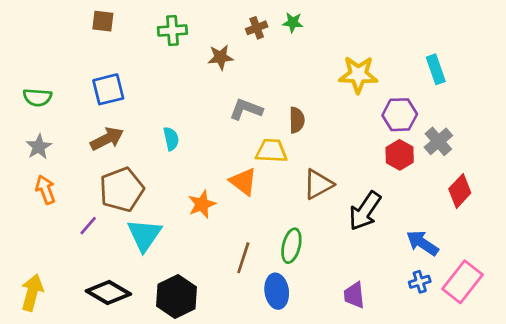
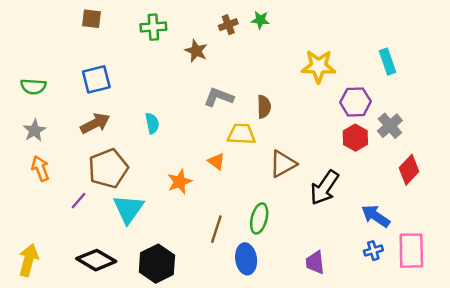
brown star: (221, 57) -> (196, 51), turned 30
orange triangle: (243, 182) -> (216, 161), size x0.7
pink rectangle: (463, 282) -> (411, 251), turned -39

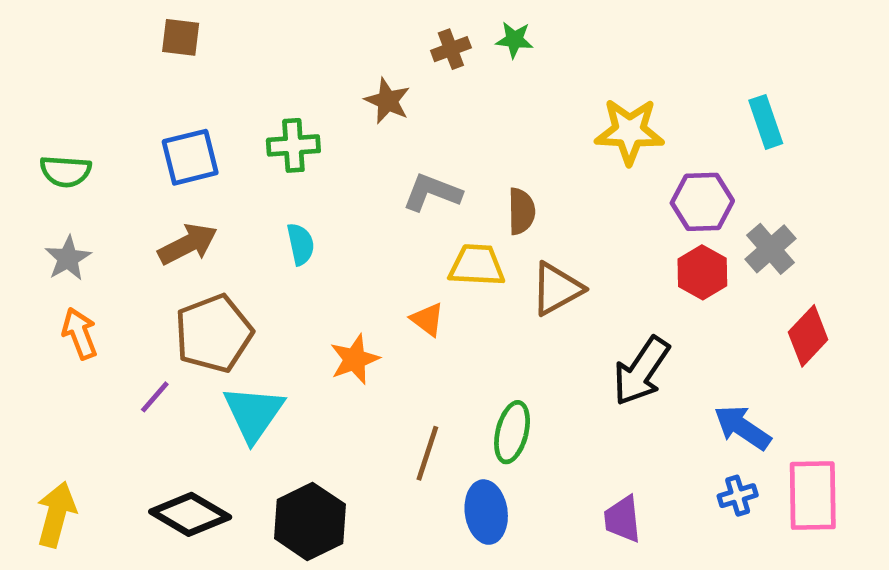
green cross: (153, 27) -> (293, 145), moved
brown triangle: (283, 164) -> (557, 289), moved

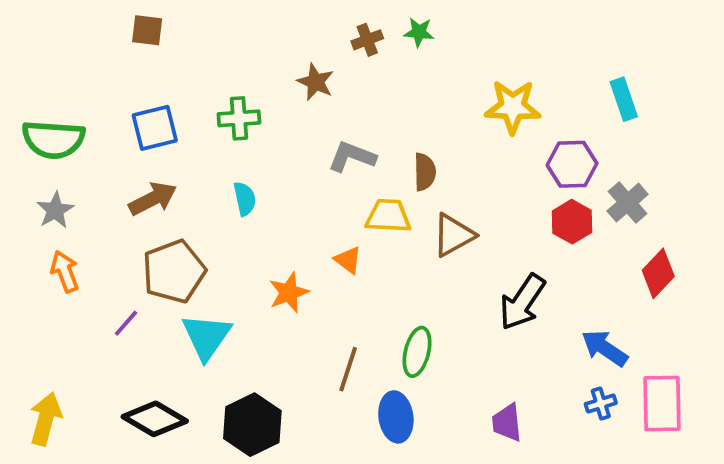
green semicircle: (66, 171) -> (53, 139), size x1.5

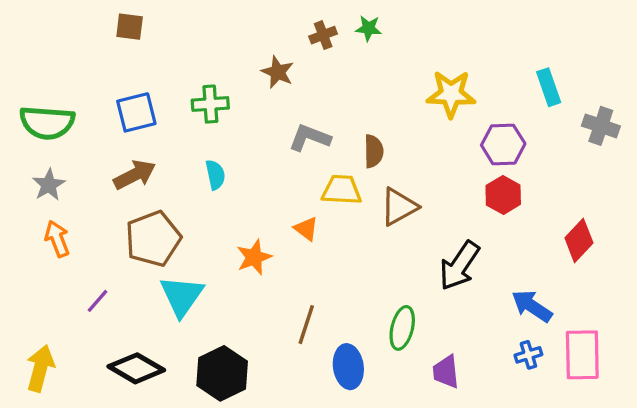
gray cross: (628, 203) -> (601, 126), moved, turned -30
purple line: (126, 323) -> (98, 301), moved
green ellipse: (417, 352) -> (402, 328), moved

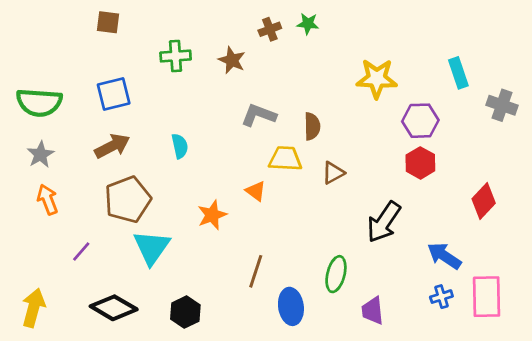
green cross: (210, 104) -> (176, 56), moved
brown triangle: (399, 207) -> (333, 173), size x0.7
black hexagon: (222, 373) -> (185, 312), size x0.7

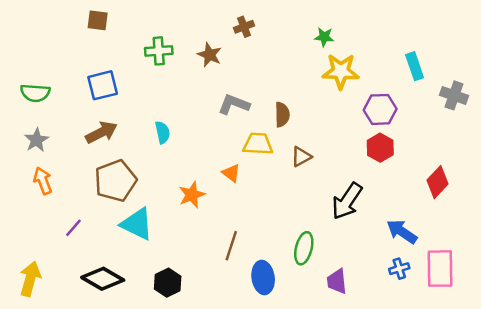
green star: (308, 24) -> (324, 37), moved
green semicircle: (39, 102) -> (35, 93), size x0.7
cyan triangle: (152, 247) -> (137, 224), turned -39

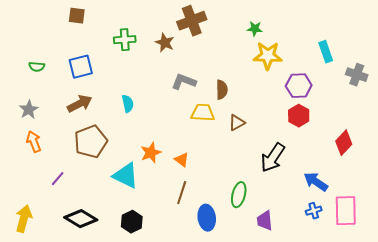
brown cross: (244, 27) -> (192, 21), size x1.8
green semicircle: (35, 93) -> (37, 67), moved, size x0.7
orange triangle: (231, 173) -> (182, 160), moved
cyan triangle: (137, 224) -> (126, 176), moved

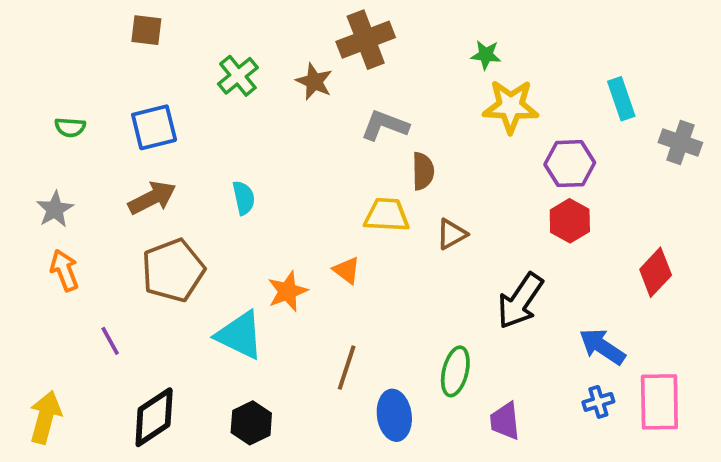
green cross: (125, 40) -> (238, 76), turned -35
gray L-shape: (184, 82) -> (385, 125), moved
orange triangle: (182, 160) -> (347, 270), moved
purple line: (58, 179) -> (110, 341), turned -70
black diamond: (81, 219) -> (154, 417), turned -64

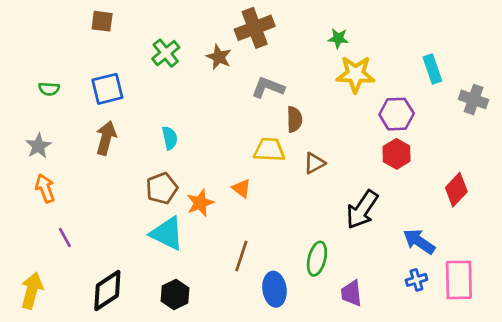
brown arrow: (152, 198) -> (106, 138), turned -48
brown pentagon: (173, 270) -> (162, 188), moved, size x0.7
purple line: (110, 341) -> (65, 237), moved

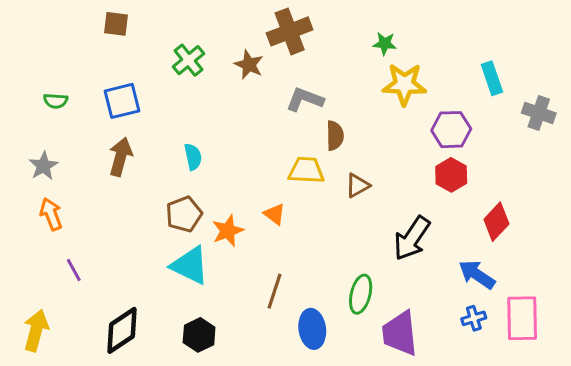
red diamond: (456, 190) -> (496, 222), moved
purple trapezoid: (351, 293) -> (400, 333), size x1.5

